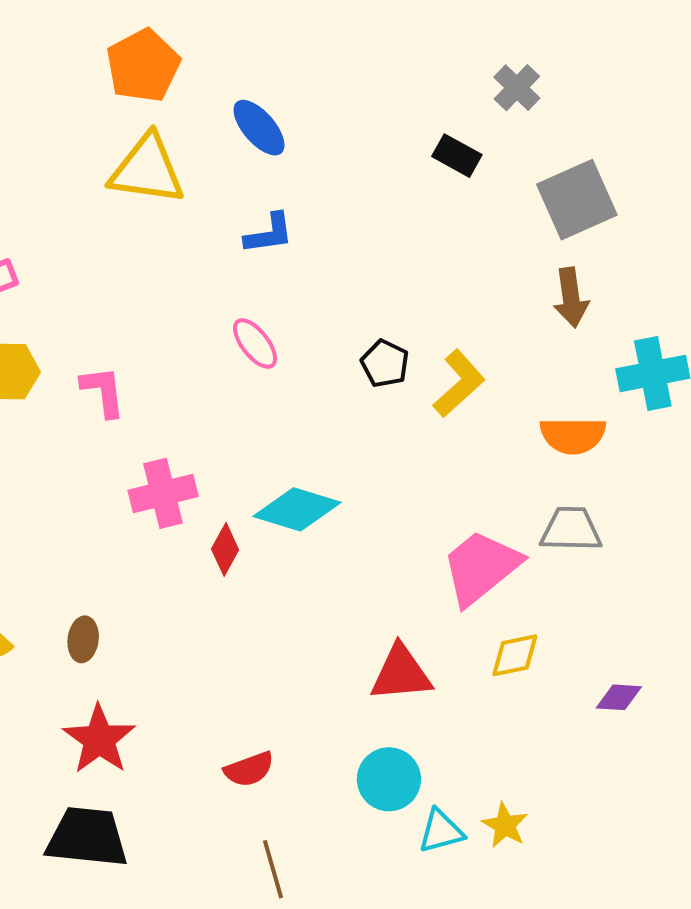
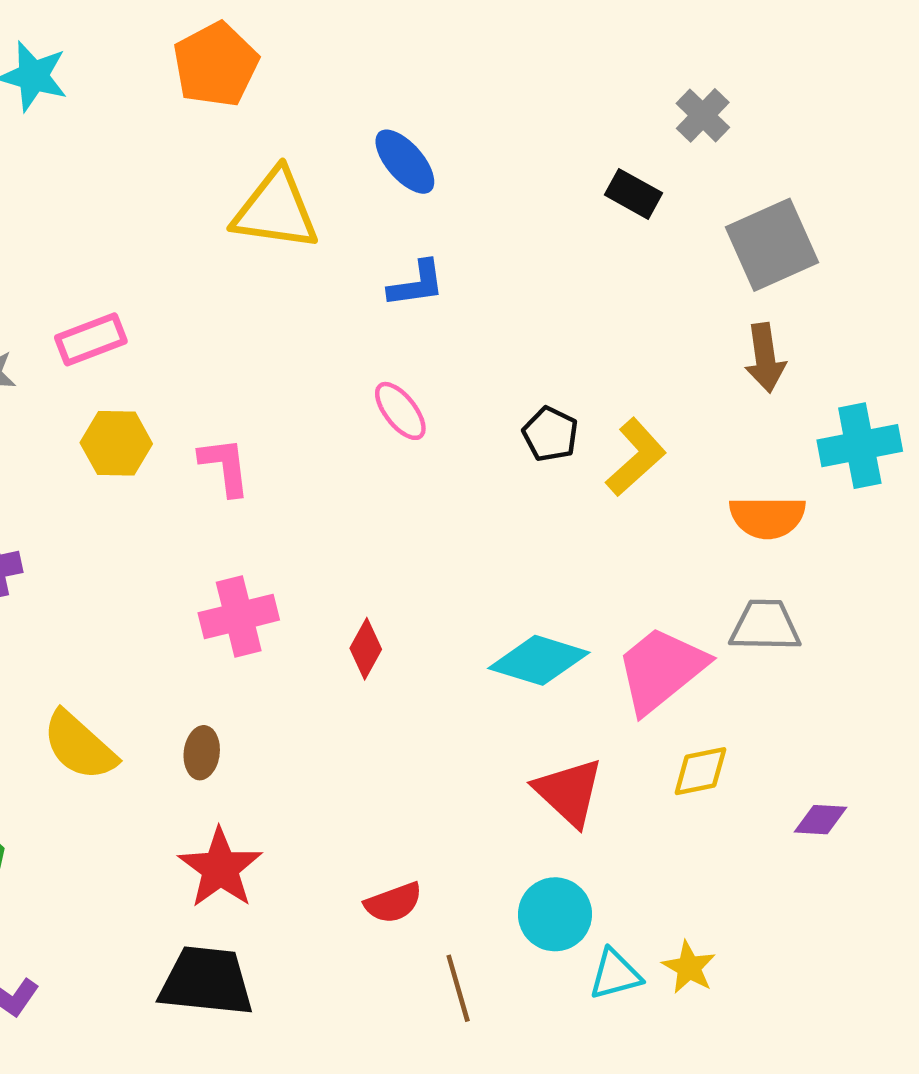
orange pentagon: (143, 66) -> (216, 65), moved
pink cross: (163, 493) -> (239, 616), moved
cyan diamond: (297, 509) -> (539, 660), moved
red triangle: (401, 673) -> (569, 792), turned 48
brown line: (273, 869) -> (458, 988), moved

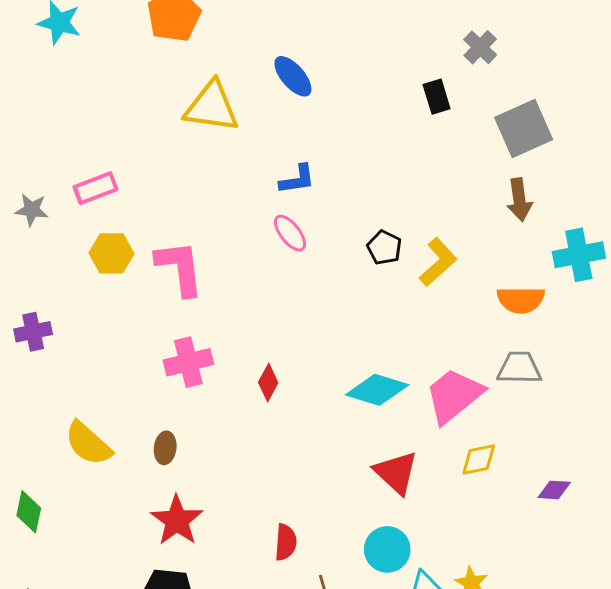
black rectangle: (633, 194) -> (437, 97), turned 44
blue L-shape: (416, 284) -> (297, 179), moved
pink L-shape: (225, 466) -> (180, 268), size x1.5
red semicircle: (393, 903) -> (286, 542), turned -66

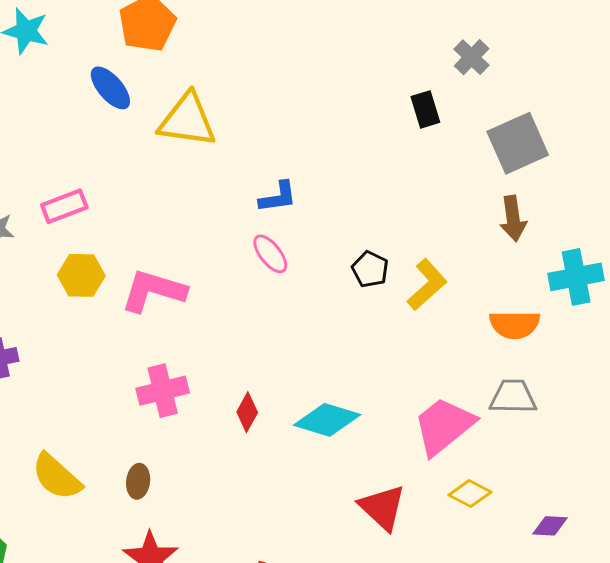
blue ellipse: (293, 76) -> (110, 88), moved
pink L-shape: (180, 268) -> (153, 291), turned -66
cyan diamond: (377, 390) -> (327, 420), moved
yellow diamond: (479, 459) -> (470, 494), turned 39

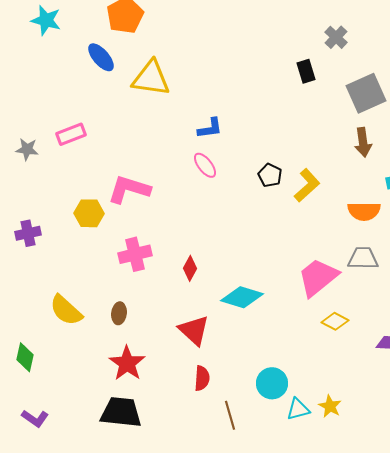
yellow hexagon: (81, 275) -> (89, 213), moved
cyan diamond: (327, 420) -> (242, 297), moved
red triangle: (382, 507) -> (194, 330), moved

